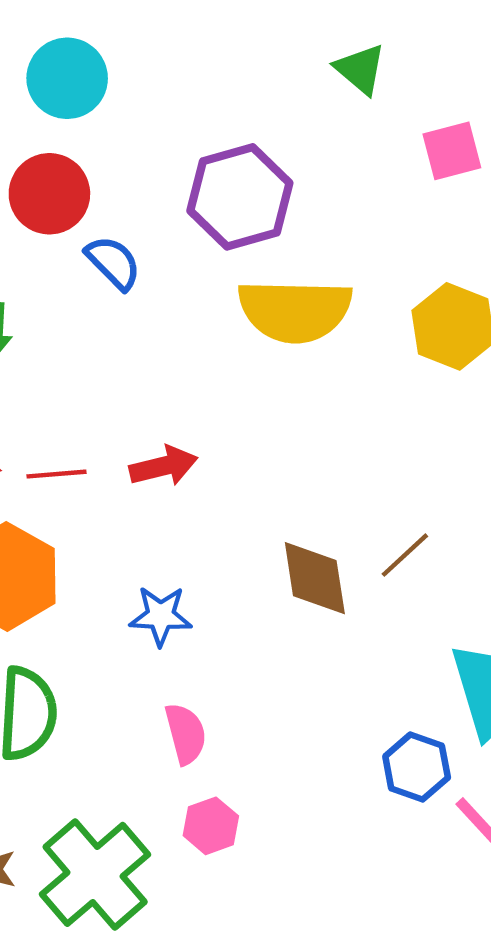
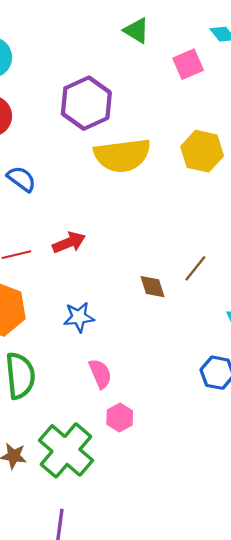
blue semicircle: (113, 263) -> (22, 179), moved
brown diamond: (315, 578) -> (153, 287), size x0.7

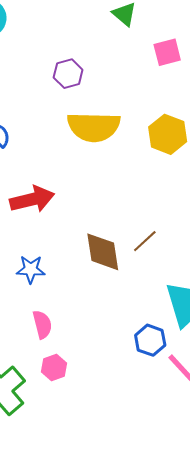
purple hexagon: (86, 103) -> (68, 74), size x0.6
red arrow: (69, 243) -> (32, 199), size x1.4
brown diamond: (153, 287) -> (103, 252), size x1.6

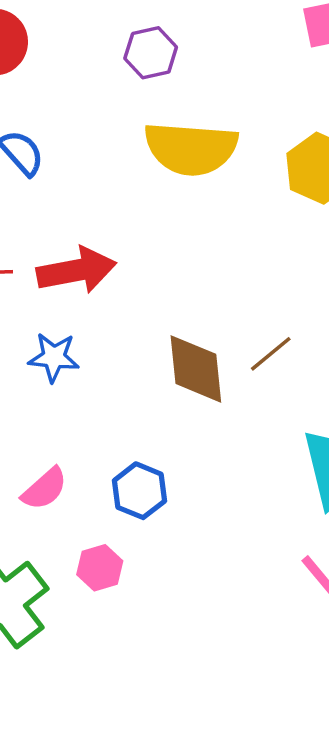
blue star: (31, 269) -> (54, 357), moved
pink semicircle: (42, 324) -> (44, 489), moved, turned 60
blue hexagon: (150, 340) -> (139, 491), moved

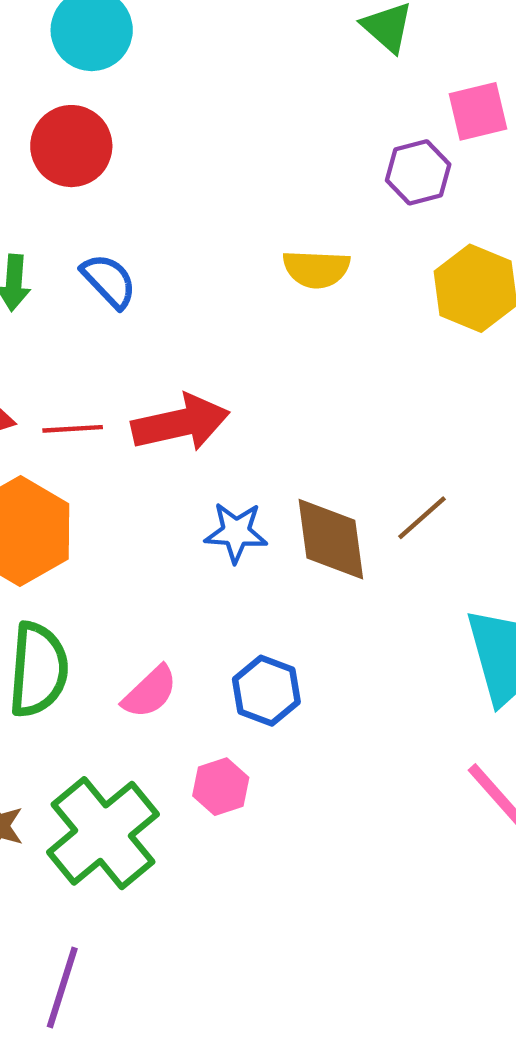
purple hexagon: (151, 53) -> (418, 172), moved
yellow semicircle: (191, 148) -> (316, 269), size x0.6
blue star: (54, 357) -> (236, 532), moved

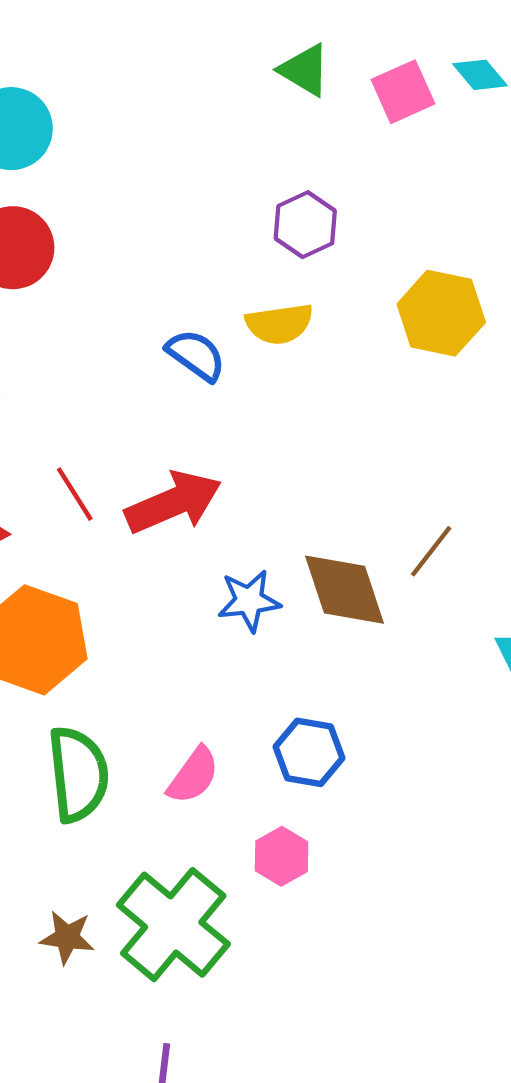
pink square: (478, 111) -> (403, 92), moved
purple hexagon: (418, 172) -> (305, 225), moved
blue semicircle: (109, 281) -> (196, 355), moved
red line: (73, 429) -> (75, 494), moved, turned 72

